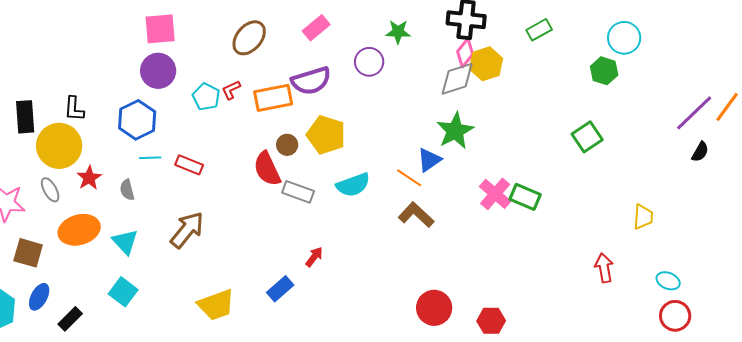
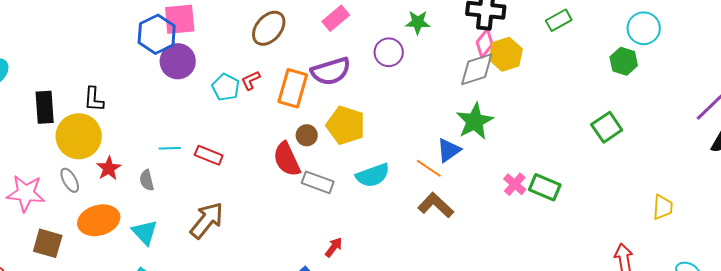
orange rectangle: (273, 98) -> (293, 88), turned -63
blue hexagon: (137, 120) -> (157, 34), moved
pink cross: (495, 194) -> (515, 184), size x0.7

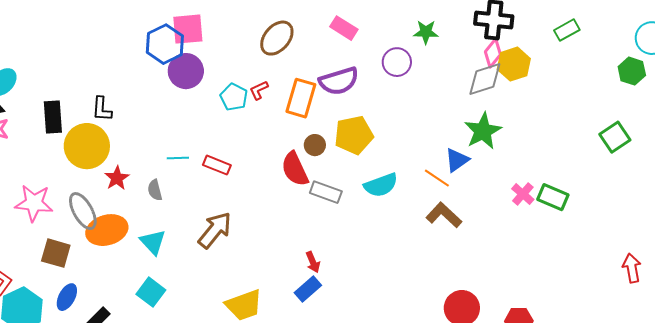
pink rectangle: (336, 18) -> (344, 28), turned 72
yellow pentagon: (346, 125) -> (354, 135), turned -30
gray ellipse: (70, 180) -> (83, 211), moved, size x1.5
red arrow: (334, 247) -> (313, 262), moved, turned 120

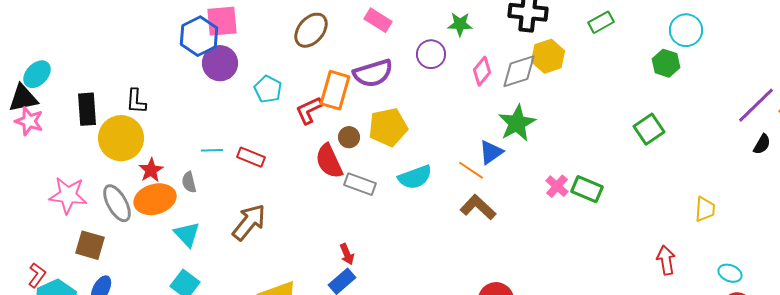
pink diamond: (493, 53) -> (482, 71), moved
red L-shape: (259, 90) -> (309, 110), moved, size x1.4
orange ellipse: (107, 230) -> (155, 199), moved

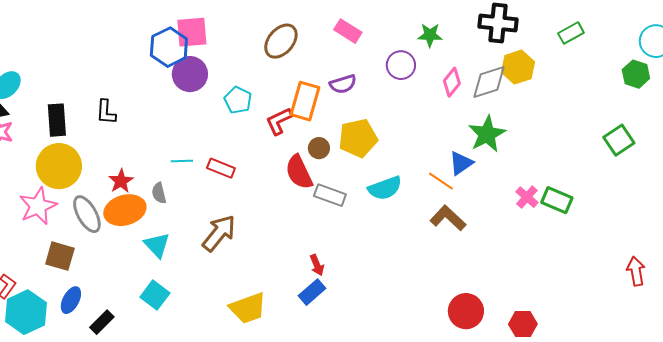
purple semicircle: (373, 73) -> (343, 84), size x0.7
yellow circle: (121, 138) -> (59, 166), moved
pink star: (68, 195) -> (38, 206), turned -30

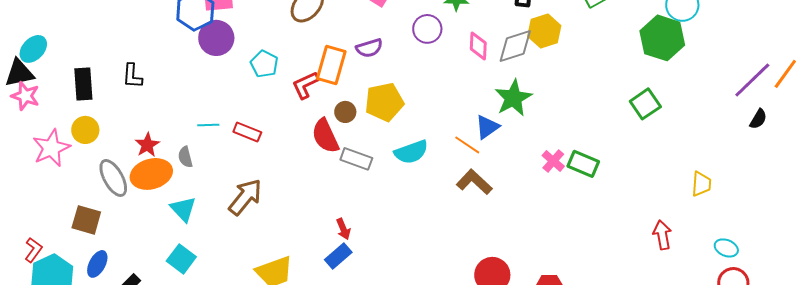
green hexagon: (636, 74) -> (662, 38), size x1.6
pink diamond: (452, 82) -> (478, 46), turned -36
yellow circle: (59, 166) -> (85, 130), size x0.6
pink star: (38, 206) -> (51, 148), moved

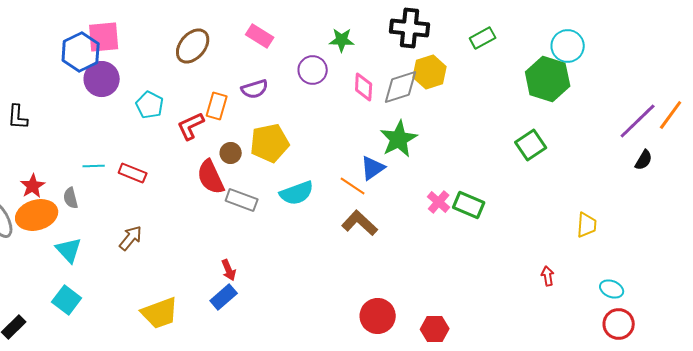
orange rectangle: (331, 65) -> (217, 106), size x0.7
brown arrow: (245, 197) -> (131, 238), size x0.7
red arrow: (662, 235) -> (548, 276), size x0.7

